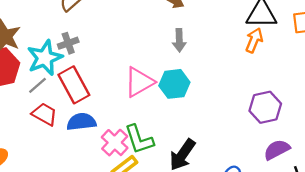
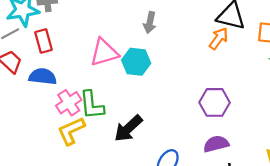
red rectangle: (74, 85) -> (44, 41), size x0.7

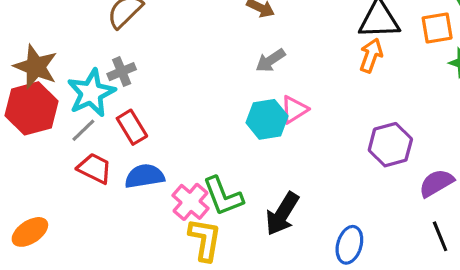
gray arrow: (150, 23) -> (270, 60), turned 60
pink triangle: (104, 52) -> (294, 110), moved, size x0.7
yellow L-shape: (71, 131) -> (205, 240), turned 140
purple semicircle: (216, 144) -> (436, 183), moved

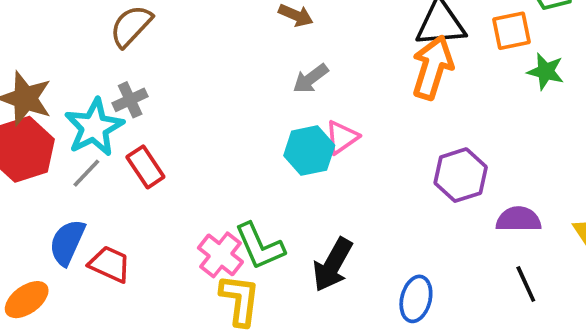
orange arrow: (371, 55) -> (433, 67), size x1.5
red trapezoid: (95, 168) -> (110, 264), moved
blue semicircle: (145, 176) -> (67, 242), moved, turned -54
purple semicircle: (436, 183) -> (519, 219), turned 33

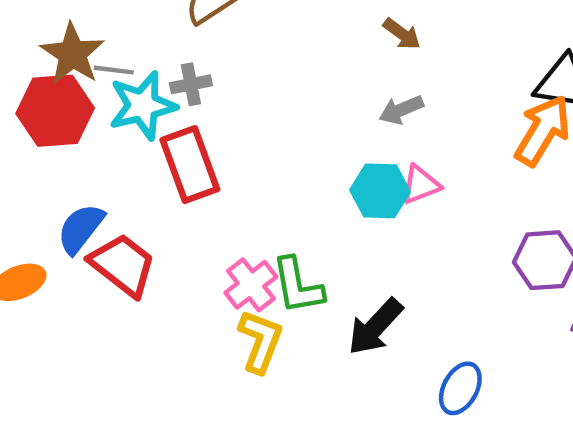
red rectangle: (145, 167) -> (190, 165), size x1.5
gray line: (86, 173) -> (114, 70), moved, turned 40
red trapezoid: (110, 264) -> (123, 265), size x1.4

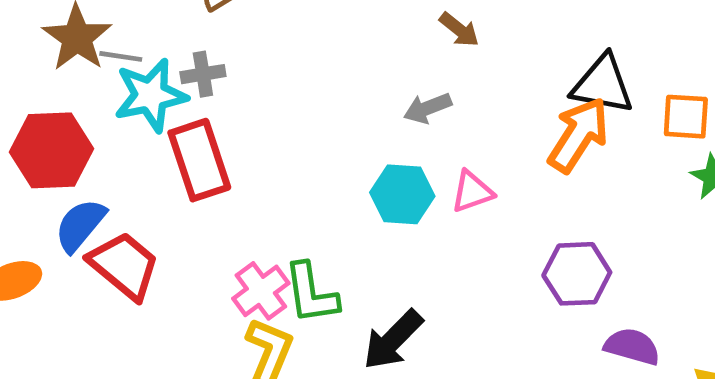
brown arrow: (402, 34) -> (459, 30), moved
red hexagon: (55, 111) -> (52, 150), moved
pink triangle: (421, 185) -> (472, 192), moved

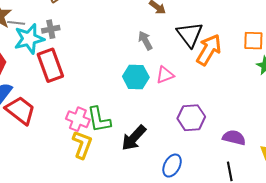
black triangle: (603, 84) -> (190, 34), moved, turned 44
gray arrow: (428, 108) -> (145, 40), turned 84
purple hexagon: (577, 274) -> (191, 118), moved
pink cross: (261, 291) -> (78, 119), turned -30

